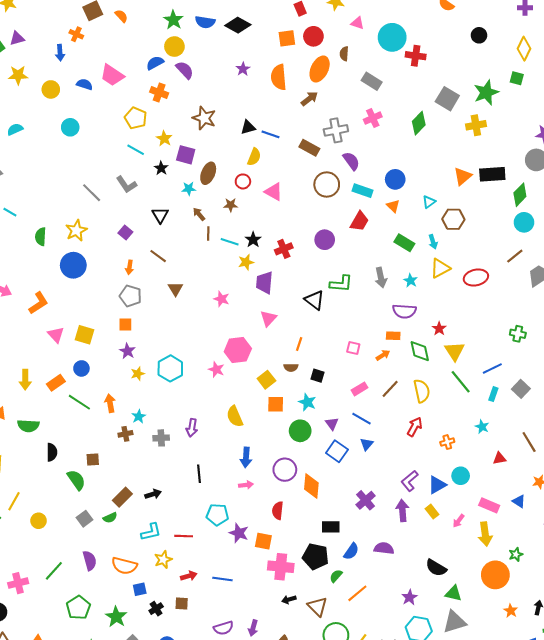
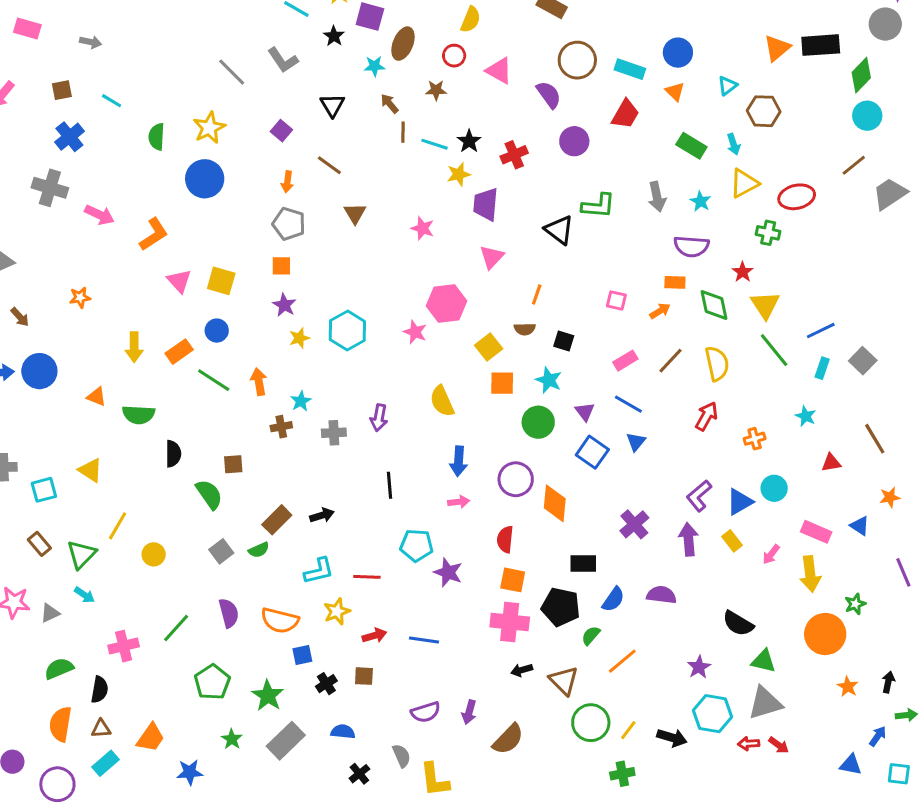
purple semicircle: (351, 161) -> (549, 95), moved
green cross: (518, 334) -> (768, 233), moved
orange square: (263, 541) -> (513, 580), moved

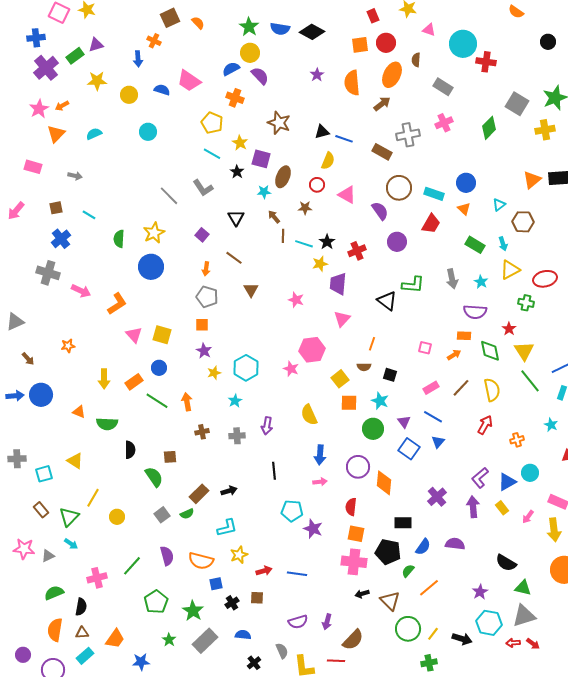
cyan star: (301, 401) -> (235, 401), moved
red line: (367, 577) -> (336, 661), moved

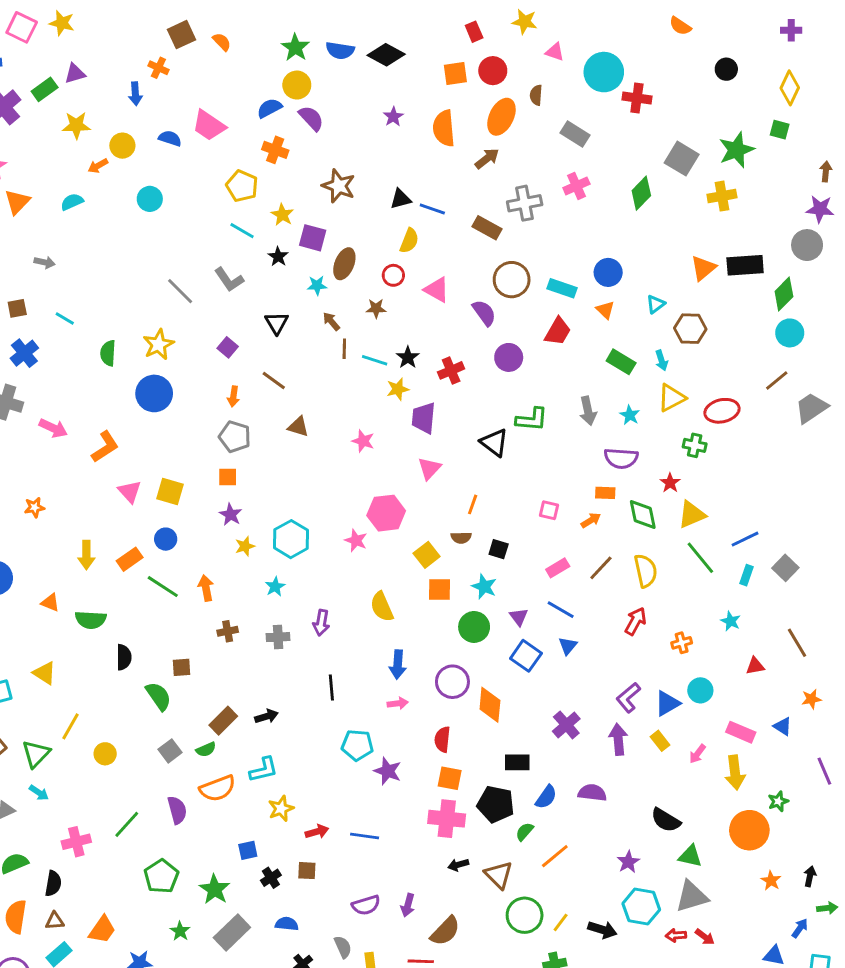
orange arrow: (62, 106) -> (98, 166), moved
brown triangle: (251, 290) -> (298, 427), turned -42
yellow triangle: (524, 351) -> (692, 515), turned 40
orange semicircle: (201, 561) -> (218, 788), moved, turned -35

